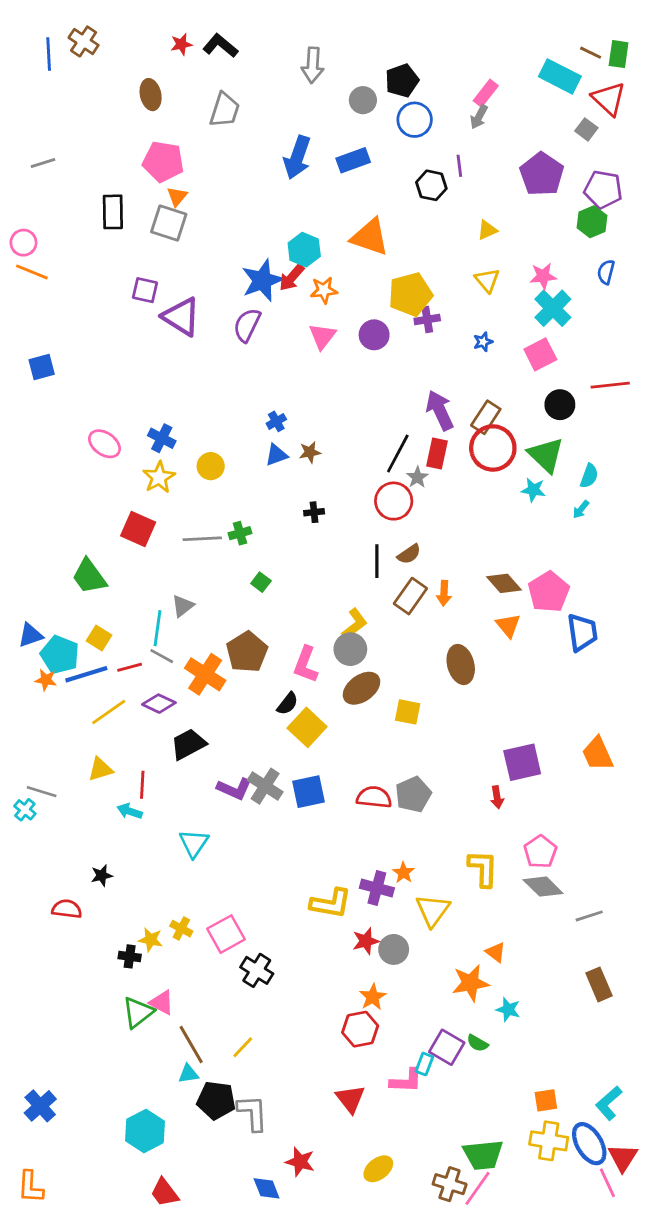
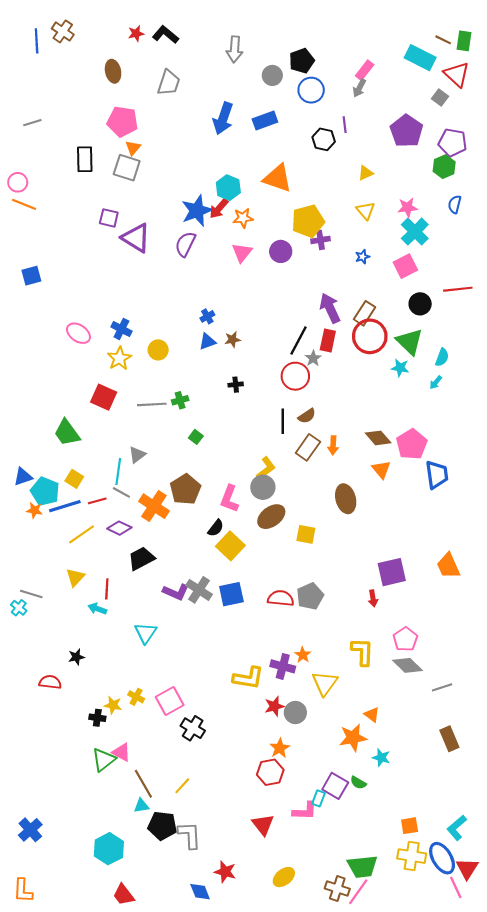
yellow triangle: (100, 769) -> (75, 577), turned -30

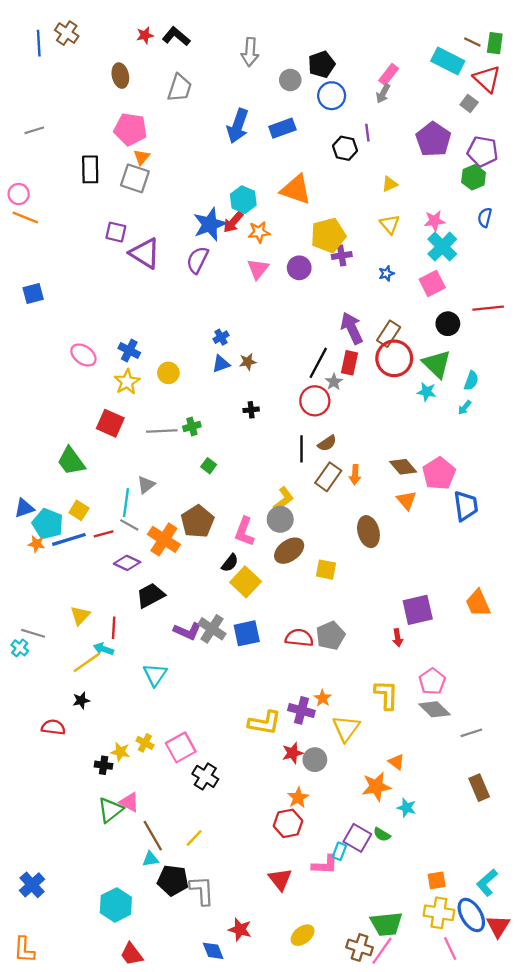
yellow line: (82, 534) -> (87, 662), moved
pink line: (456, 887) -> (450, 949), moved

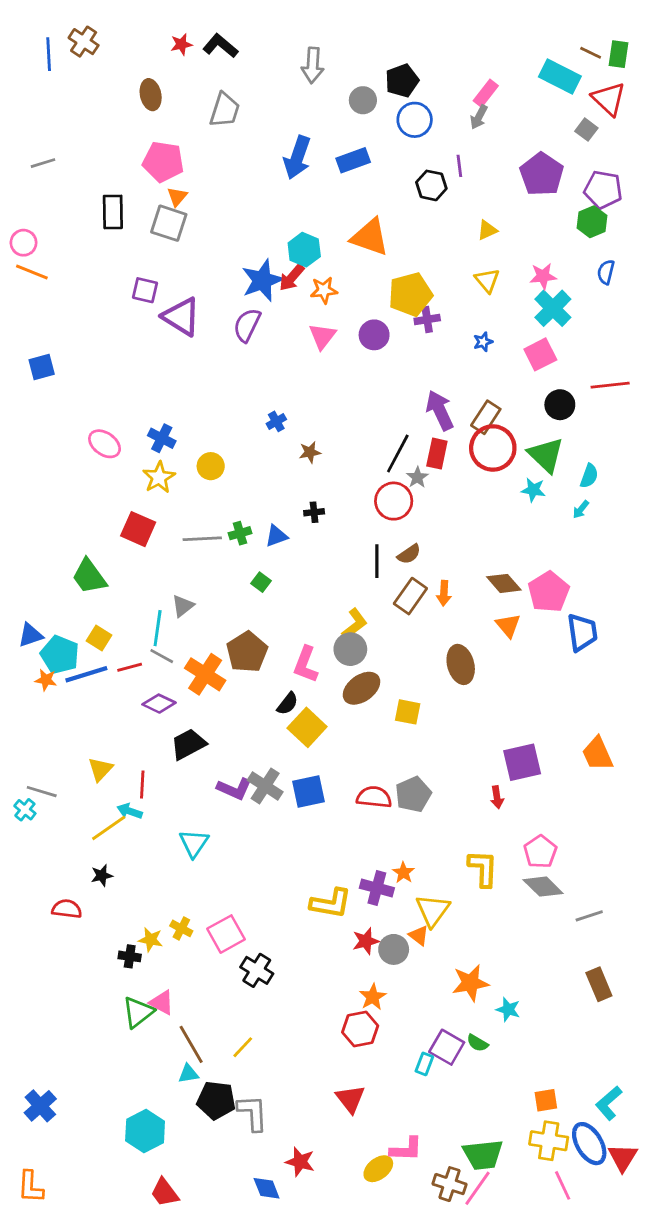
blue triangle: (221, 364) -> (276, 536), moved
orange triangle: (396, 762) -> (419, 935), moved
pink L-shape: (325, 865) -> (406, 1149), moved

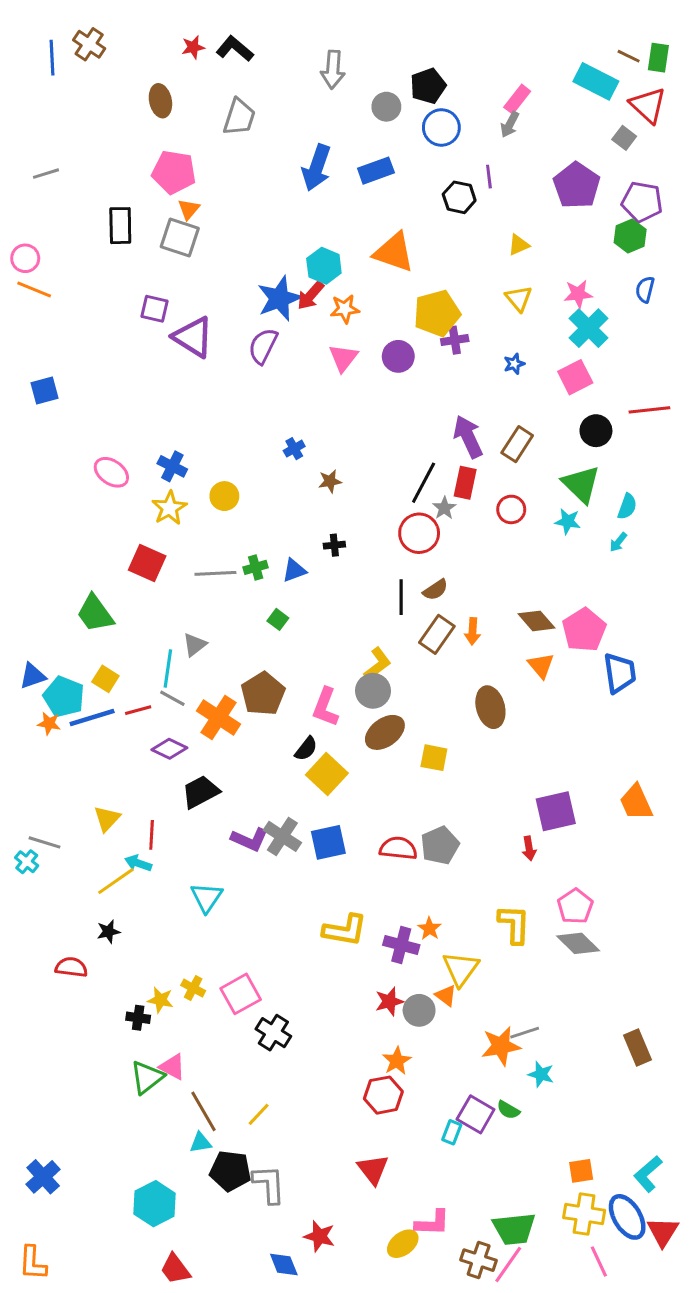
red circle: (493, 448) -> (511, 509), moved, size x0.6
yellow L-shape: (331, 903) -> (345, 930), moved
gray line: (589, 916) -> (525, 1033), moved

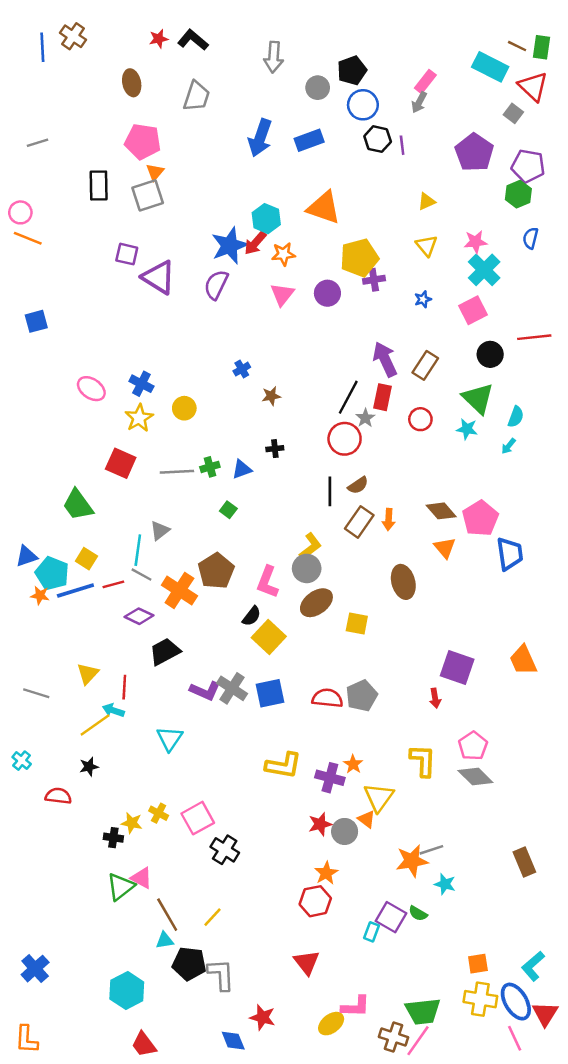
black hexagon: (459, 197) -> (378, 139), moved
gray square: (180, 237) -> (148, 195), turned -36
purple square: (556, 811) -> (457, 668), turned 32
cyan cross: (27, 862) -> (22, 761), moved
pink line: (599, 1262) -> (515, 1038), moved

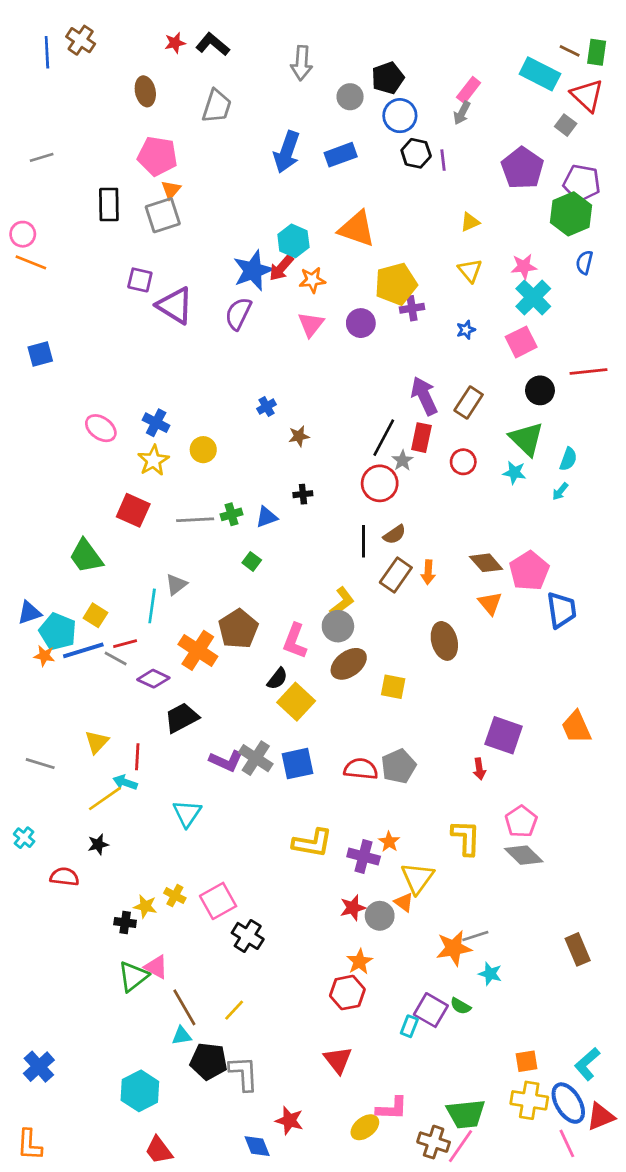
green hexagon: (518, 194) -> (571, 214), size x1.4
gray line: (141, 575) -> (116, 658), moved
red triangle: (545, 1014) -> (601, 1116), turned 36

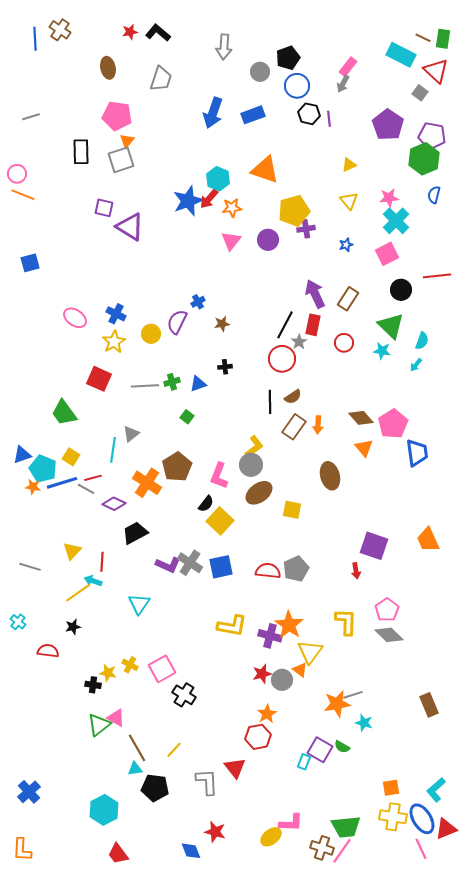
purple semicircle: (238, 314) -> (177, 322), moved
orange star: (389, 842) -> (289, 625), size x1.8
red triangle: (338, 1060) -> (235, 768), moved
gray L-shape: (244, 1073) -> (207, 782), moved

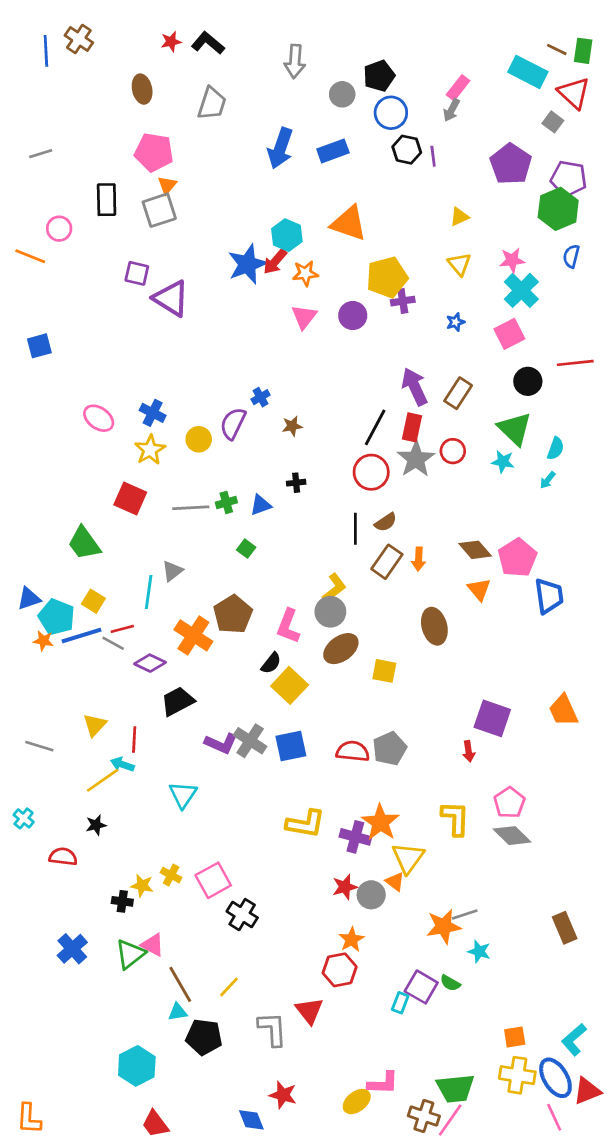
pink circle: (17, 174) -> (59, 229), moved
gray star: (299, 342) -> (416, 459), moved, size x1.8
blue cross: (29, 792) -> (72, 949), moved

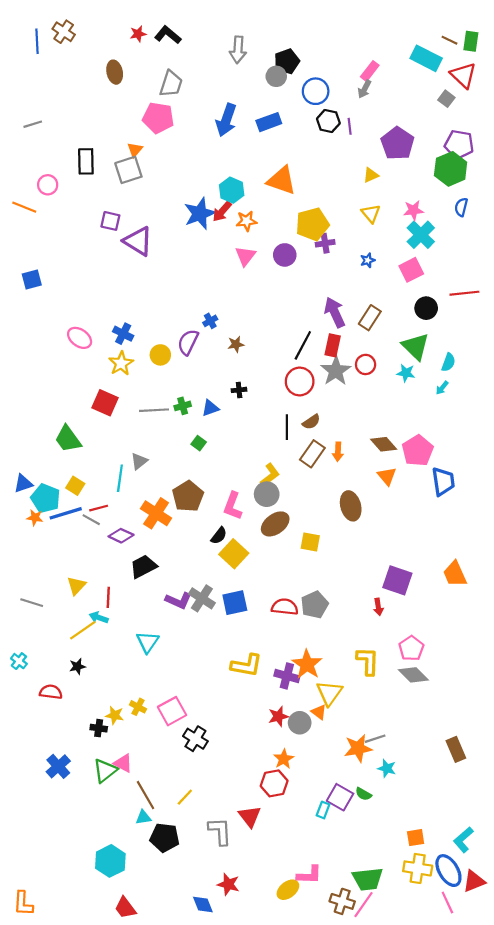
black pentagon: (379, 76) -> (287, 61), moved
pink pentagon: (154, 152) -> (158, 118), moved
purple pentagon: (511, 164) -> (397, 143), moved

